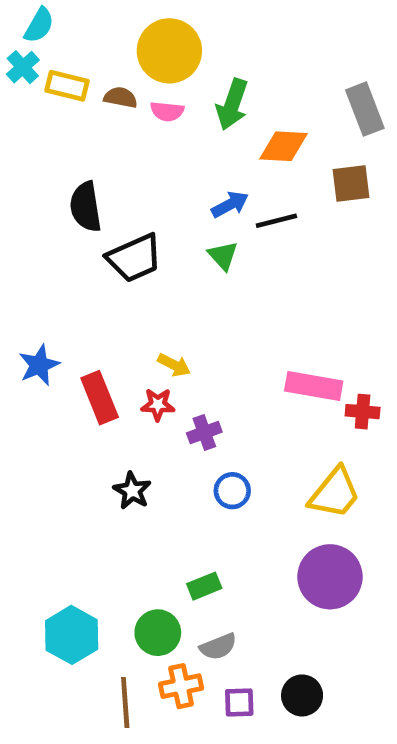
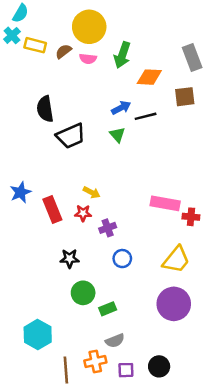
brown semicircle: (121, 97) -> (63, 51), turned -49
black star: (132, 491) -> (70, 259), turned -30
green circle: (158, 633) -> (83, 293), moved

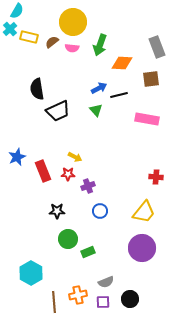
pink rectangle: (165, 203) -> (147, 119), moved
gray semicircle: (115, 341) -> (106, 282), moved

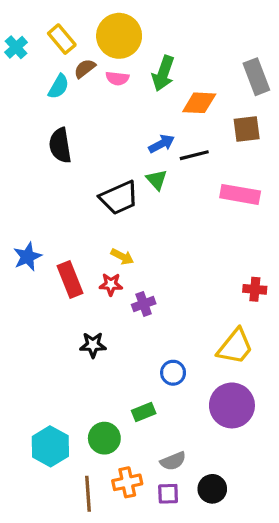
cyan semicircle: (17, 11) -> (59, 87), moved
yellow rectangle: (29, 37) -> (62, 39), moved, turned 36
black trapezoid: (58, 111) -> (119, 198), moved
blue circle: (100, 211) -> (173, 373), moved
green circle: (68, 239) -> (104, 438), moved

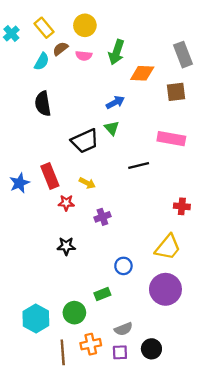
yellow circle: (119, 36) -> (85, 25), size x0.7
black line: (194, 155) -> (139, 165), moved
red rectangle: (70, 279) -> (50, 176), moved
red star: (111, 284) -> (66, 203), moved

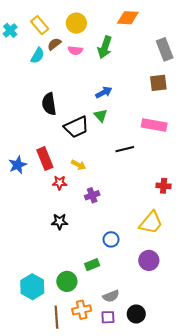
orange diamond: (142, 73) -> (128, 18), moved
black semicircle: (43, 104) -> (49, 104), moved
purple circle: (165, 289) -> (149, 260), size x0.7

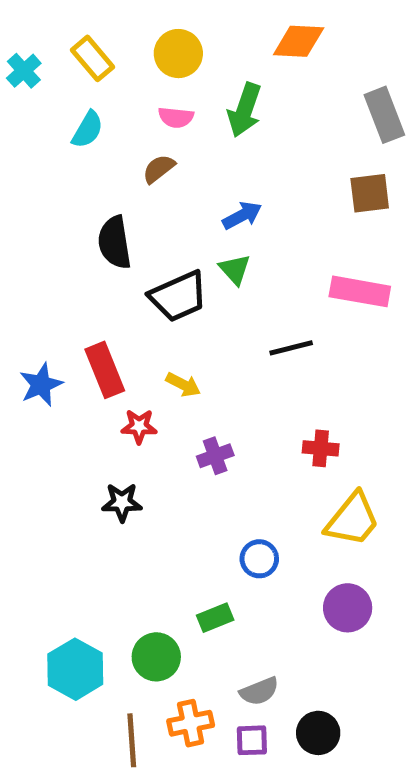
brown semicircle: (54, 44) -> (159, 169), moved
red cross: (164, 186) -> (321, 448), moved
black star: (60, 222) -> (122, 502), moved

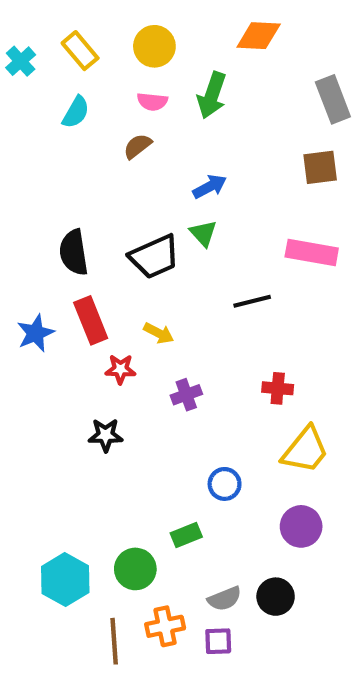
black semicircle: (115, 242) -> (74, 252), moved
black circle: (318, 733) -> (276, 597), moved

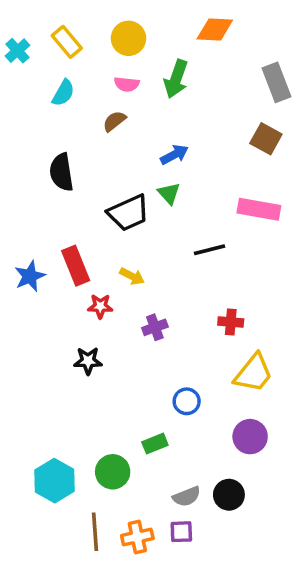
brown square: (320, 167) -> (266, 139), turned 36
black semicircle: (74, 252) -> (62, 172), moved
orange cross: (165, 626) -> (137, 537), moved

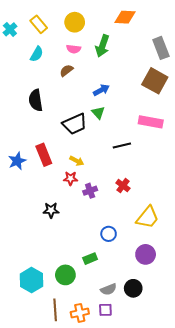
brown square: (266, 139) -> (155, 81), size x1.4
red star: (100, 306) -> (71, 178), moved
red cross: (231, 322) -> (123, 186), moved, turned 32

